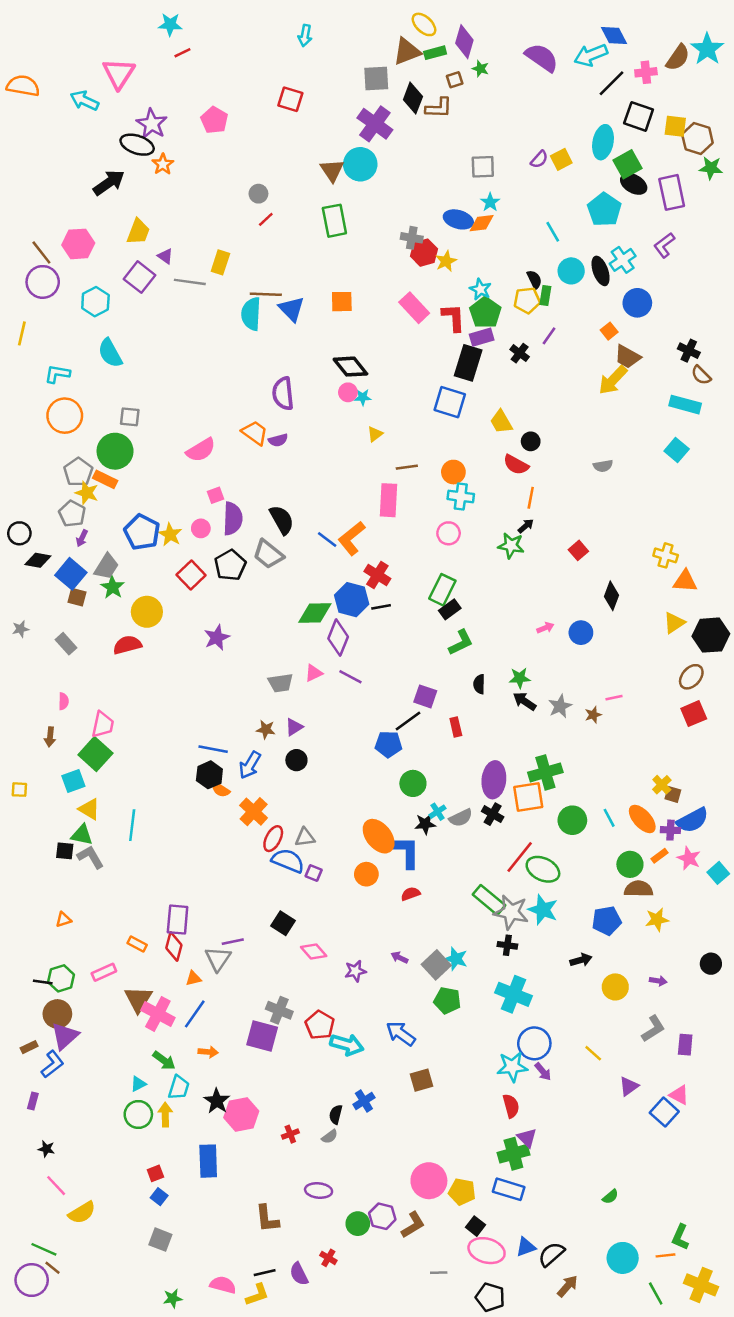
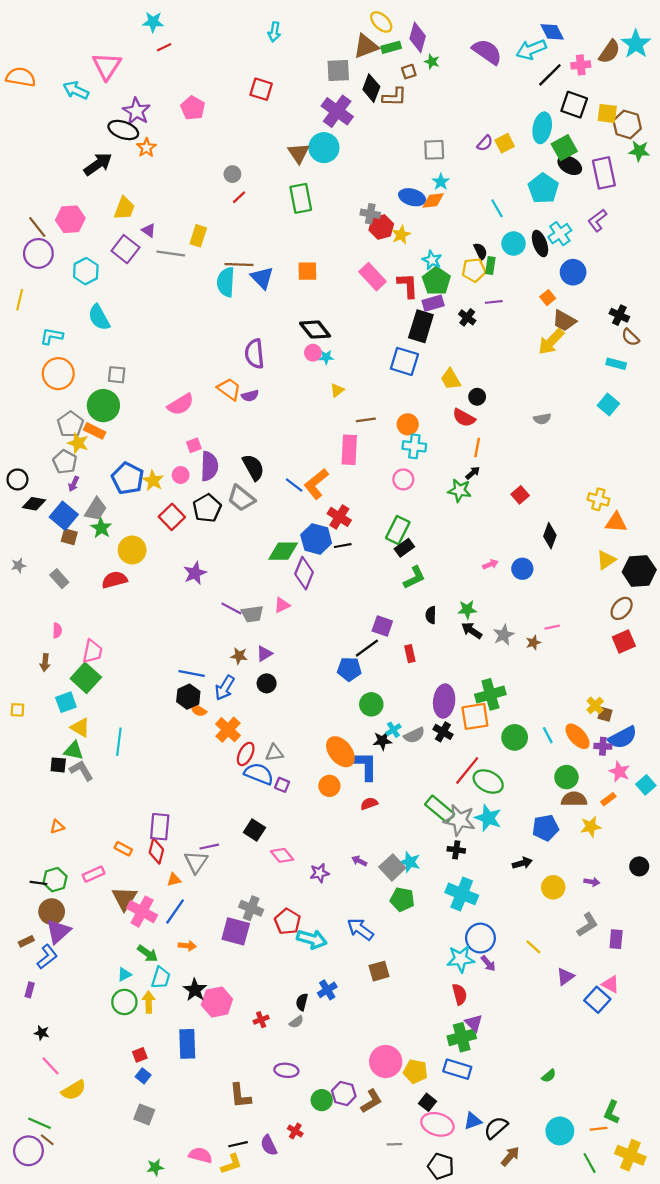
purple line: (549, 336) -> (494, 302), turned 49
cyan rectangle: (685, 405) -> (616, 364), size x0.7
purple line: (350, 677) -> (231, 608), moved
orange rectangle: (659, 856) -> (608, 799), moved

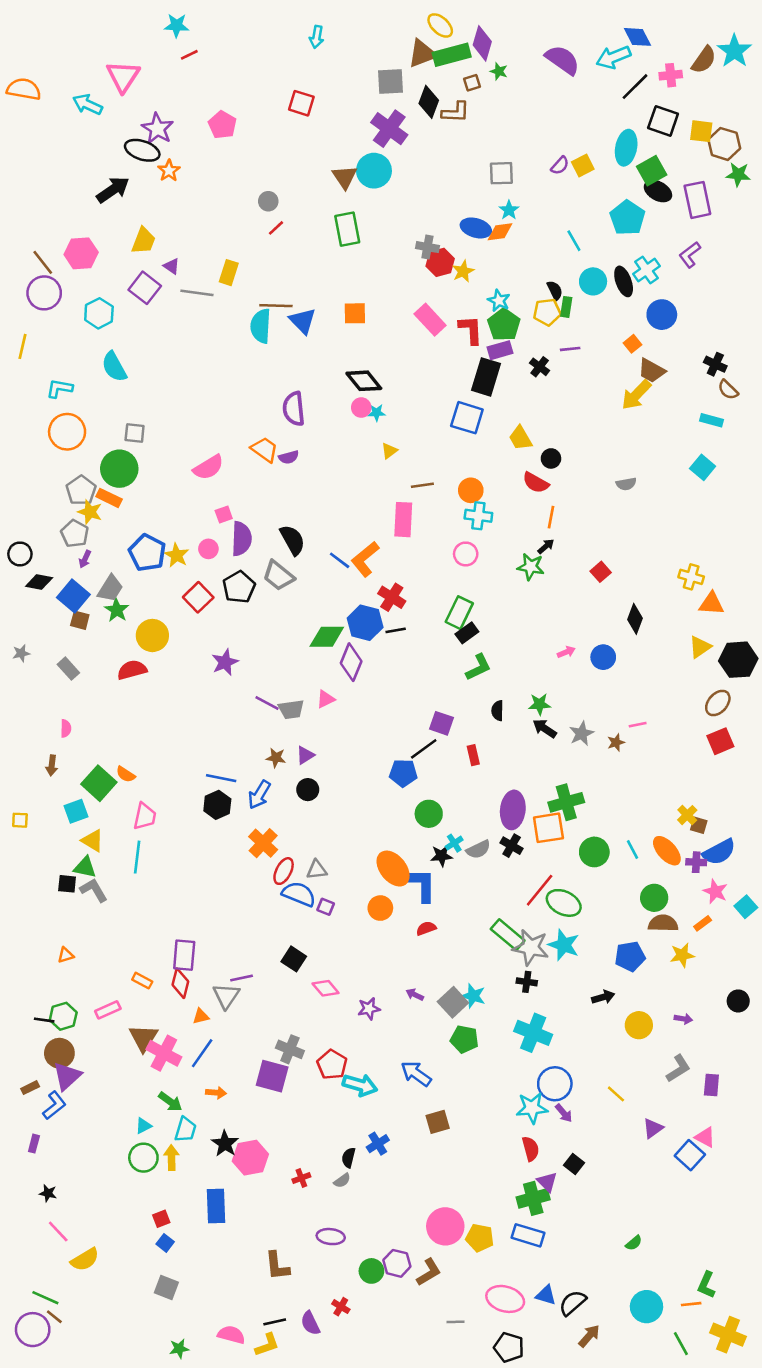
green rectangle: (391, 47) -> (452, 55), size x1.6
pink trapezoid: (92, 651) -> (145, 816), moved
orange semicircle: (198, 710) -> (126, 774), moved
black square: (428, 1102) -> (574, 1164), moved
blue triangle: (473, 1121) -> (546, 1295), turned 36

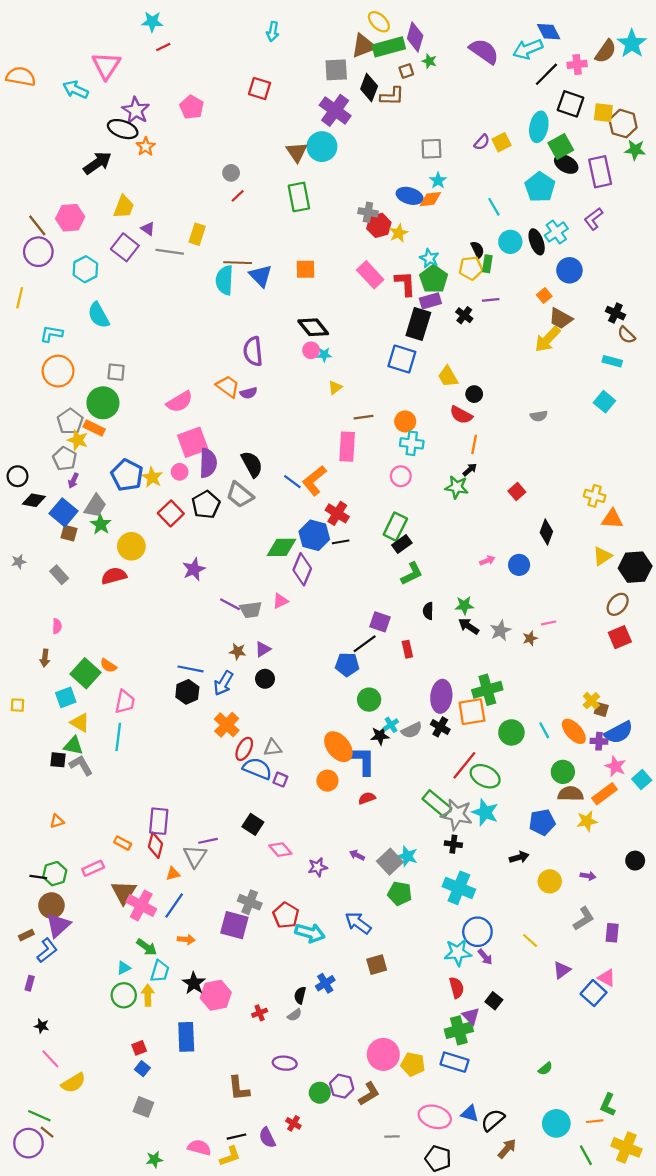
pink square: (224, 514) -> (193, 442), size x2.0
orange rectangle: (703, 923) -> (604, 794), size x1.6

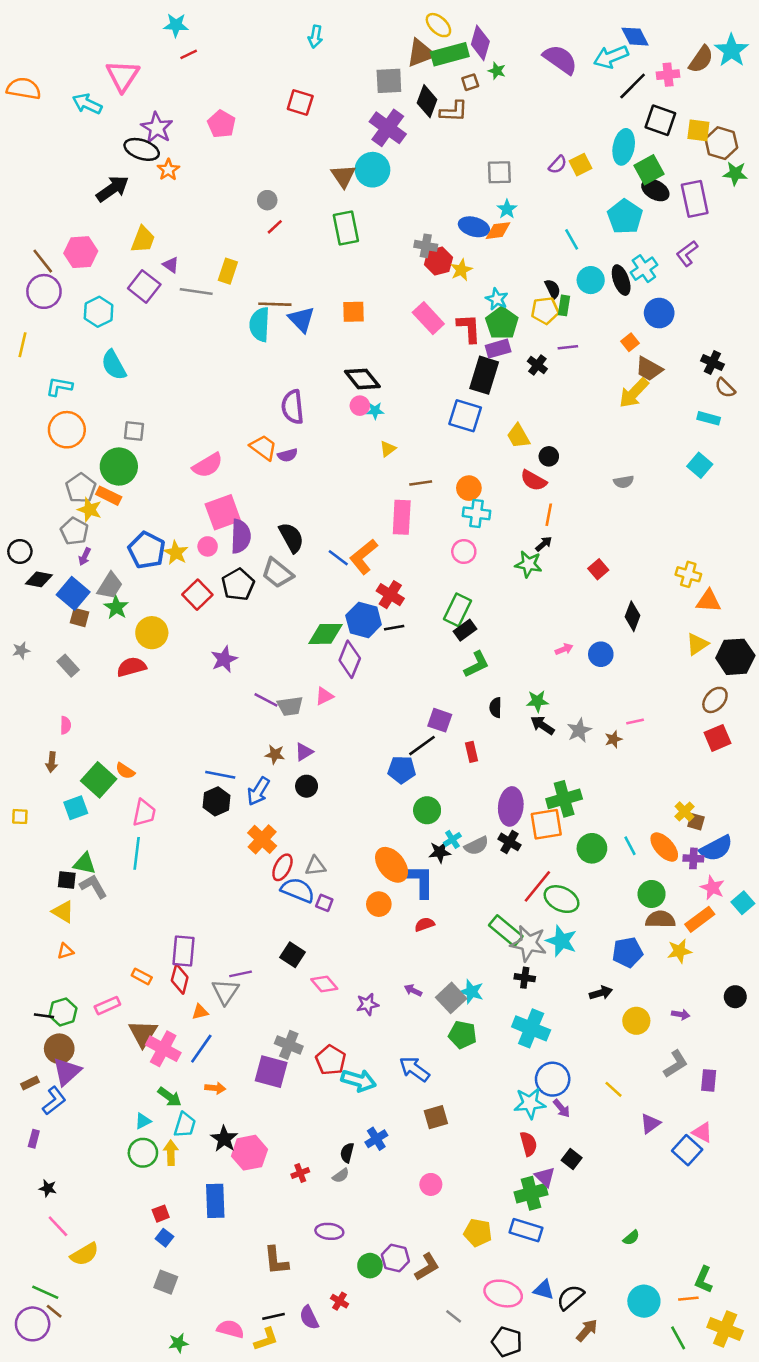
yellow triangle: (80, 723) -> (63, 912), moved
pink circle: (383, 1054) -> (431, 1184), moved, size x0.6
gray line: (392, 1137) -> (454, 1316), turned 40

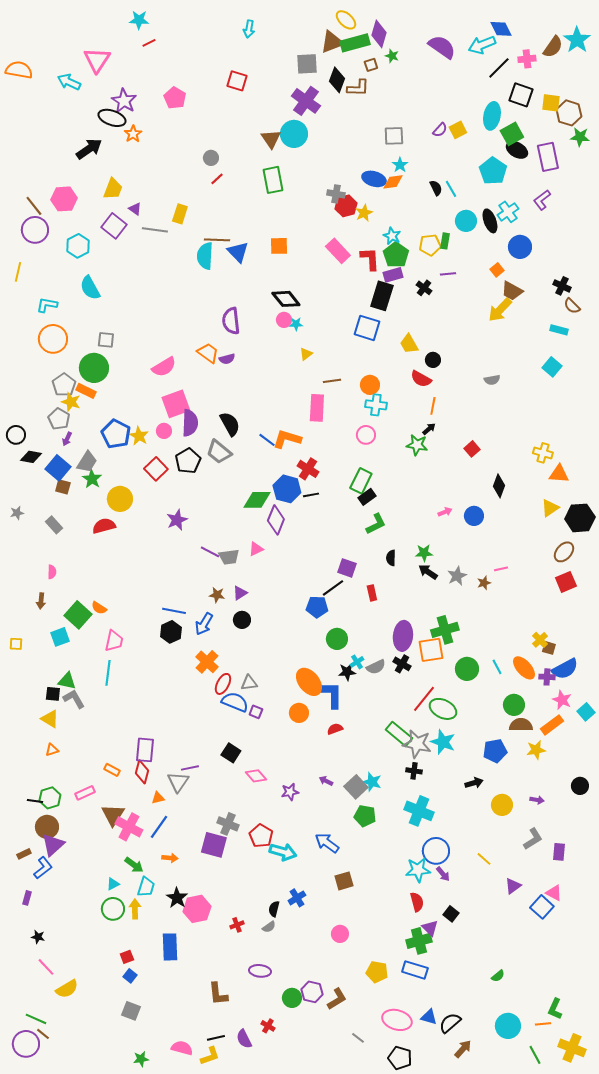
black semicircle: (553, 289) -> (436, 188), moved
orange L-shape: (364, 557) -> (287, 439), turned 56

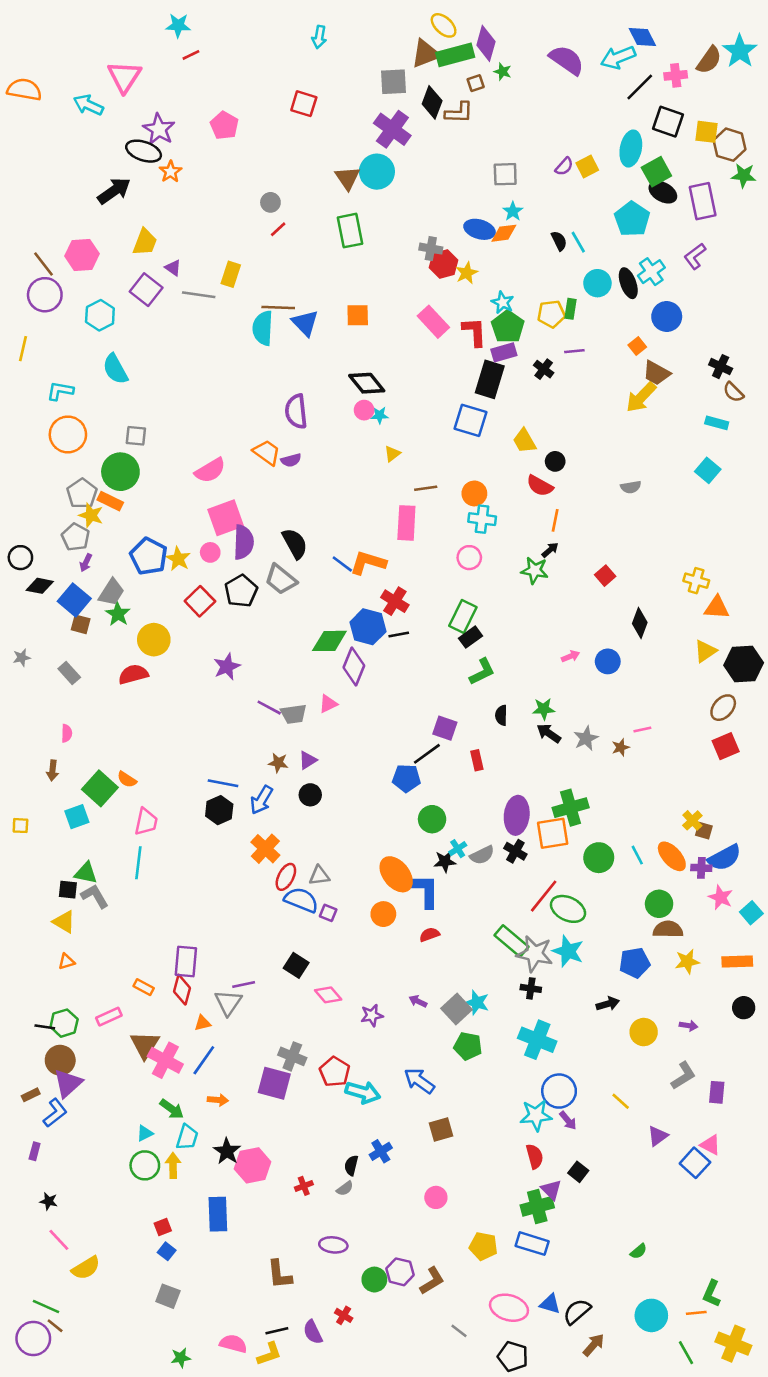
orange rectangle: (552, 725) -> (737, 962), moved, turned 35

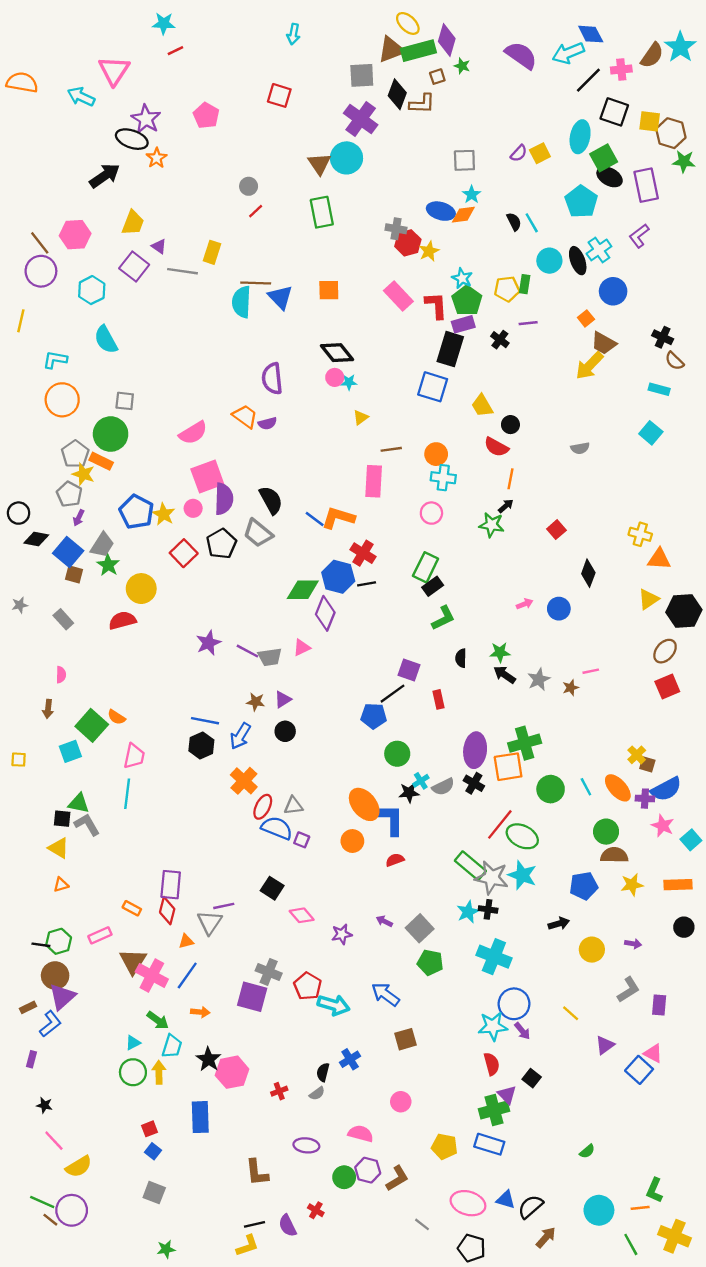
purple star: (227, 667) -> (208, 643), moved
cyan star: (477, 1003) -> (468, 912), moved, turned 30
purple circle: (33, 1338) -> (72, 1210), moved
pink semicircle: (233, 1344) -> (361, 1134), moved

